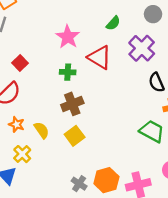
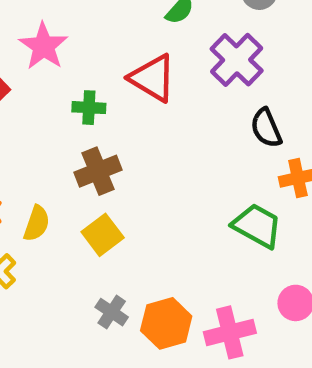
pink star: (68, 37) -> (43, 46), moved
yellow semicircle: (42, 130) -> (37, 223), turned 54
gray cross: (79, 184) -> (112, 312), moved

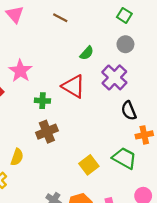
yellow square: (103, 235) -> (89, 165), moved

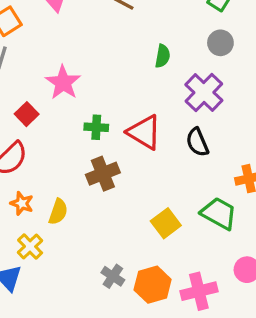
green semicircle: (87, 53) -> (163, 56), turned -32
red triangle: (73, 86) -> (144, 132), moved
black semicircle: (129, 111) -> (197, 142), moved

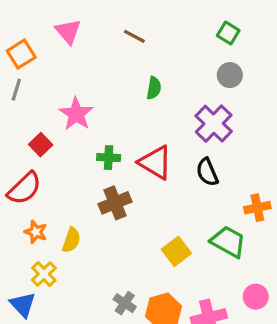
green semicircle: (163, 56) -> (154, 88), moved

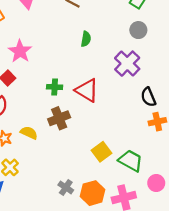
pink star: (76, 114) -> (20, 51), moved
black semicircle: (207, 172) -> (148, 97), moved
yellow semicircle: (71, 240) -> (29, 133), moved, turned -84
green trapezoid: (228, 242) -> (131, 161), moved

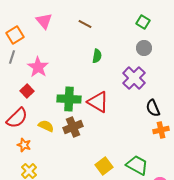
green cross: (55, 87) -> (69, 99), size x1.6
yellow semicircle: (29, 133) -> (46, 126), moved
yellow square: (102, 152) -> (104, 166), moved

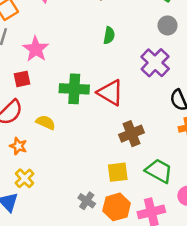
red square: (27, 91) -> (22, 79), turned 32
brown cross: (73, 127) -> (131, 134), moved
yellow square: (104, 166) -> (118, 172), turned 30

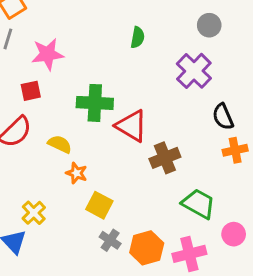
pink star: (36, 49) -> (48, 54), turned 30
red triangle: (110, 93) -> (131, 126), moved
orange star: (18, 146) -> (77, 173), moved
yellow square: (118, 172) -> (99, 205), moved, turned 35

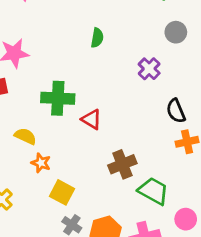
gray circle: (209, 25) -> (176, 32), moved
purple cross: (194, 71) -> (149, 69), size x0.7
red triangle: (131, 126) -> (92, 119), size x0.7
brown cross: (165, 158) -> (122, 164), moved

